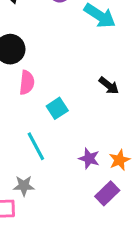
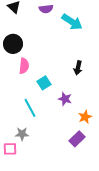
black arrow: (109, 86) -> (78, 68), turned 64
purple star: (89, 158) -> (65, 99), moved

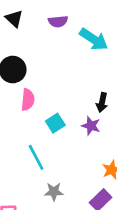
purple star: (65, 99) -> (91, 126), moved
gray star: (22, 134) -> (54, 192), moved

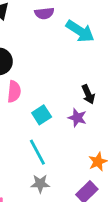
black arrow: (102, 102) -> (88, 94), turned -36
cyan line: (36, 157) -> (37, 152), moved

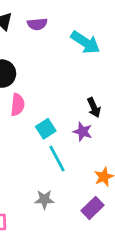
purple semicircle: (44, 13) -> (37, 24), moved
cyan line: (37, 152) -> (57, 158), moved

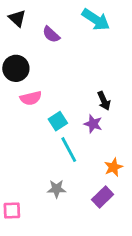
purple semicircle: (37, 24) -> (51, 34), moved, turned 48
cyan arrow: (85, 42) -> (96, 20), moved
pink semicircle: (17, 105) -> (31, 98), turned 70

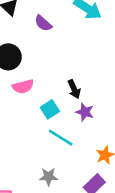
black arrow: (104, 101) -> (74, 89), moved
cyan line: (69, 150) -> (61, 138), turned -30

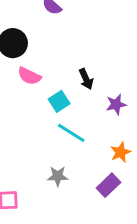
pink semicircle: (23, 86) -> (29, 76), turned 40
purple star: (85, 112) -> (116, 104), moved, turned -30

